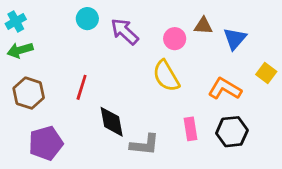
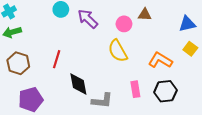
blue triangle: (235, 39) -> (187, 24), moved, turned 36

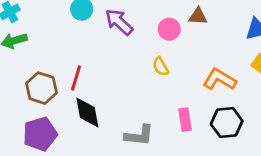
yellow semicircle: (118, 51) -> (161, 67), size x0.6
brown hexagon: (18, 63) -> (41, 88), moved
black diamond: (78, 84) -> (87, 112), moved

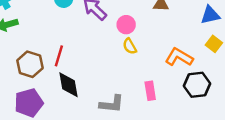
pink circle: (169, 29) -> (126, 25), moved
black hexagon: (227, 123) -> (197, 85), moved

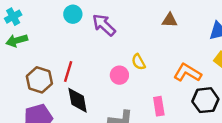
pink circle: (126, 25) -> (119, 75), moved

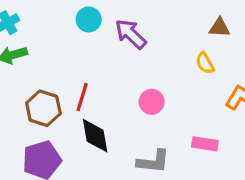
yellow semicircle: (139, 62) -> (205, 63), moved
pink rectangle: (159, 106) -> (205, 144), turned -72

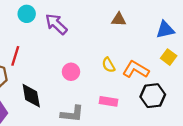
yellow semicircle: (205, 63) -> (108, 65), moved
red line: (82, 97) -> (15, 56), moved

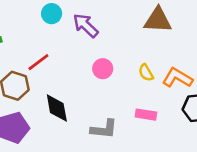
brown triangle: (119, 20) -> (158, 20), size x1.6
red line: (15, 56) -> (38, 62), turned 36
pink circle: (71, 72) -> (103, 69), moved

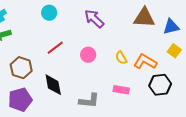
brown triangle: (158, 20) -> (144, 18), moved
purple arrow: (86, 25) -> (94, 19), moved
red line: (38, 62) -> (55, 48), moved

